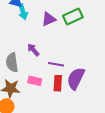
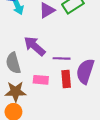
purple arrow: (33, 50) -> (35, 46), size x1.5

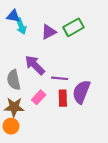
pink rectangle: (41, 80) -> (39, 97), turned -56

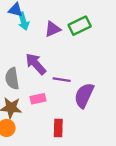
pink rectangle: (39, 97) -> (38, 99), turned 32
red rectangle: (63, 98) -> (58, 128), moved

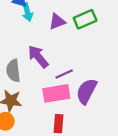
purple line: (62, 80) -> (64, 74), turned -36
pink rectangle: (38, 99) -> (56, 93), moved, size x1.6

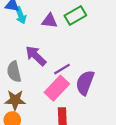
purple triangle: (57, 22) -> (50, 21), turned 35
pink rectangle: (56, 93) -> (57, 88), turned -30

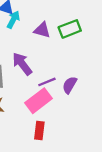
cyan arrow: (21, 15) -> (13, 20), turned -140
purple semicircle: (85, 83) -> (70, 85), moved, size x0.7

